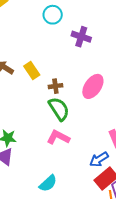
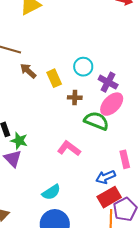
cyan circle: (53, 15) -> (83, 67), moved
purple cross: (81, 37) -> (108, 82), moved
green semicircle: (59, 109) -> (96, 121), moved, turned -45

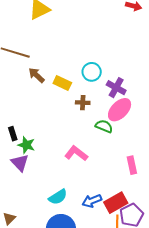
yellow rectangle: (54, 78) -> (62, 83), turned -42
green semicircle: (96, 121) -> (104, 126), size x0.7
blue arrow: (106, 177) -> (92, 201), moved

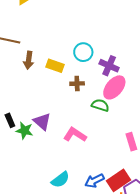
brown arrow: (36, 75) -> (29, 60), turned -120
purple triangle: (20, 163) -> (42, 122), moved

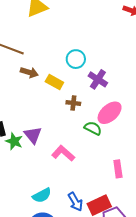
cyan circle: (83, 52) -> (76, 59), moved
brown arrow: (29, 60) -> (29, 72), turned -90
purple cross: (109, 66) -> (98, 79), moved
blue arrow: (94, 181) -> (75, 202), turned -102

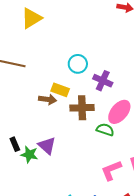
brown arrow: (29, 72) -> (48, 99), moved
brown cross: (73, 103) -> (82, 108), size x1.6
pink L-shape: (63, 153) -> (111, 170), moved, turned -55

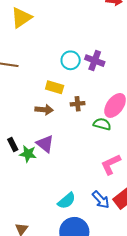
purple cross: (103, 81) -> (95, 61), moved
brown arrow: (48, 99) -> (44, 110), moved
brown cross: (82, 108) -> (78, 104), size x0.6

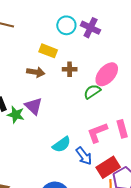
green semicircle: (102, 124) -> (92, 92), turned -54
blue arrow: (101, 200) -> (84, 156), moved
cyan semicircle: (67, 201) -> (62, 144), moved

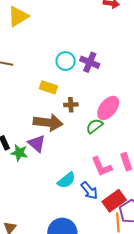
brown arrow: (36, 72) -> (48, 122), moved, size x1.6
pink L-shape: (97, 133) -> (102, 167), turned -90

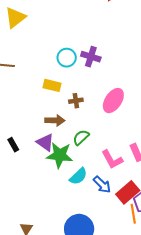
brown arrow: (48, 122) -> (55, 120), size x0.7
green semicircle: (94, 126) -> (81, 137), moved
green star: (19, 153) -> (60, 155), moved, size x1.5

